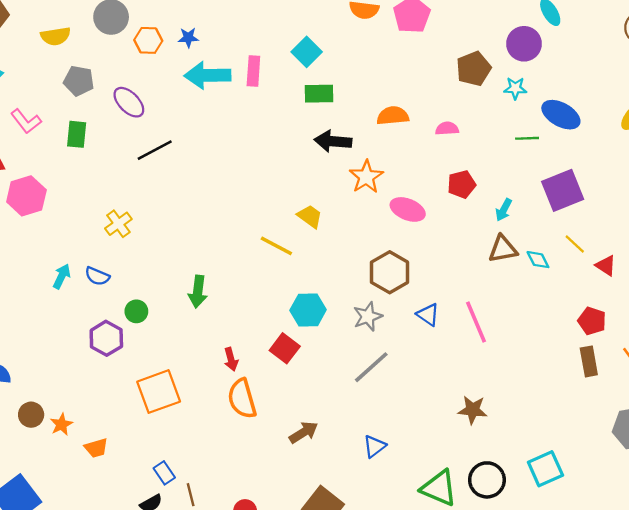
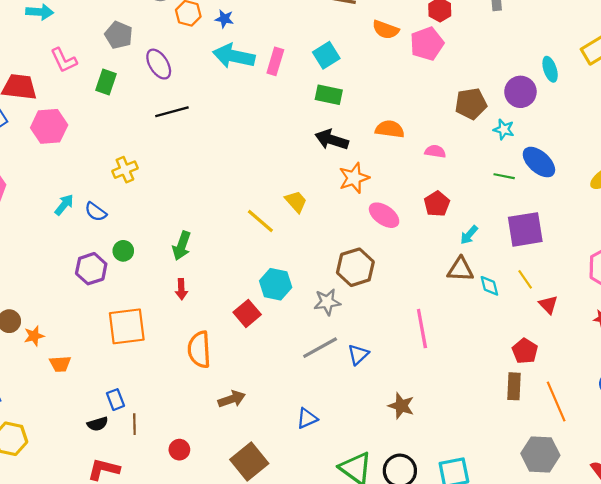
red pentagon: (462, 184) -> (437, 204), turned -30
blue triangle: (428, 315) -> (358, 355), moved, turned 30
red arrow: (231, 359) -> (181, 289), moved
brown arrow: (304, 432) -> (232, 399), moved

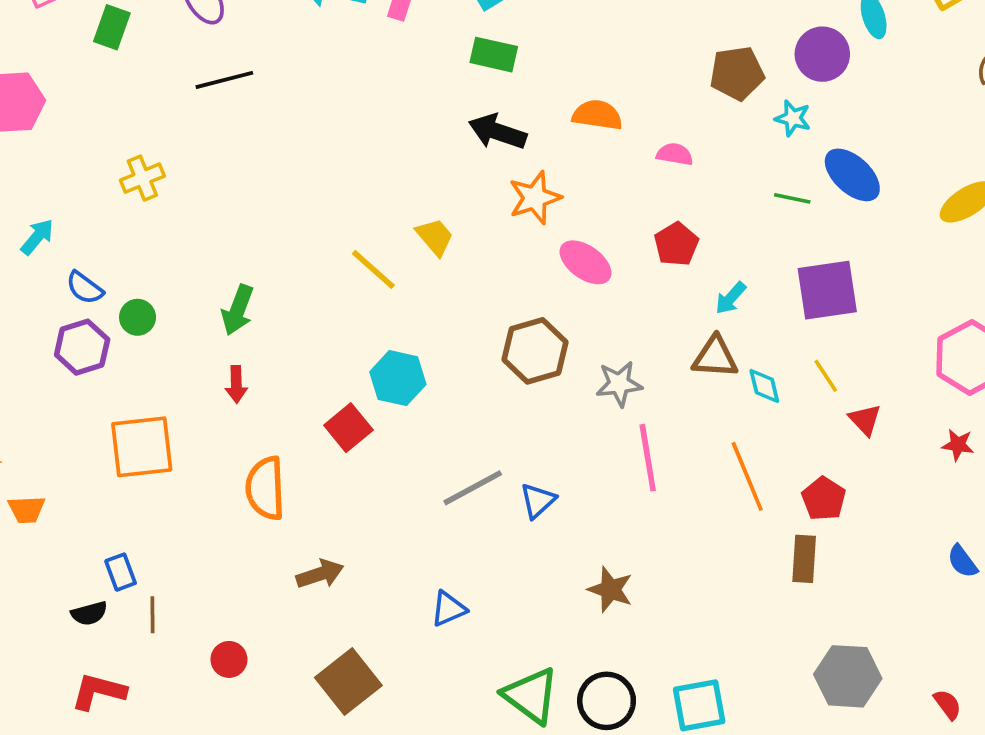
blue semicircle: (96, 212) -> (85, 288), moved
gray star: (327, 302) -> (619, 384), moved
orange line: (556, 402) -> (747, 476), moved

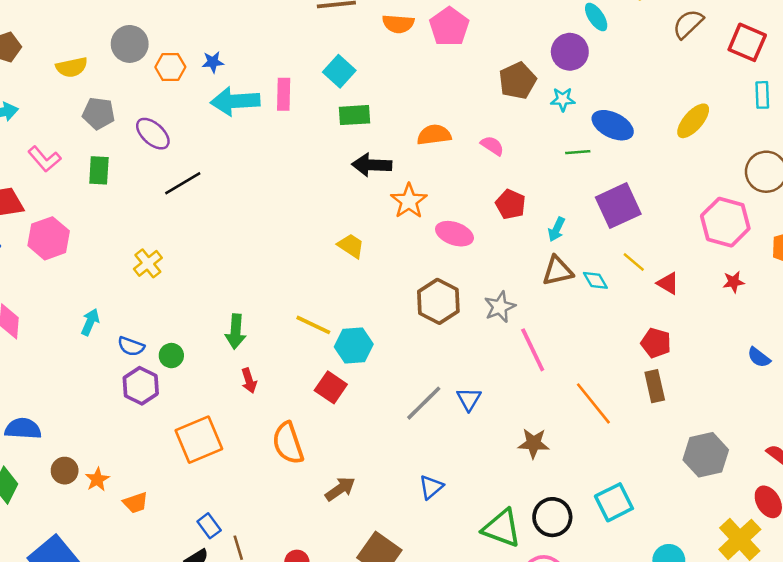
pink semicircle: (675, 154) -> (492, 146), turned 40
yellow line: (373, 269) -> (313, 325), moved
orange line: (747, 476) -> (593, 403), moved

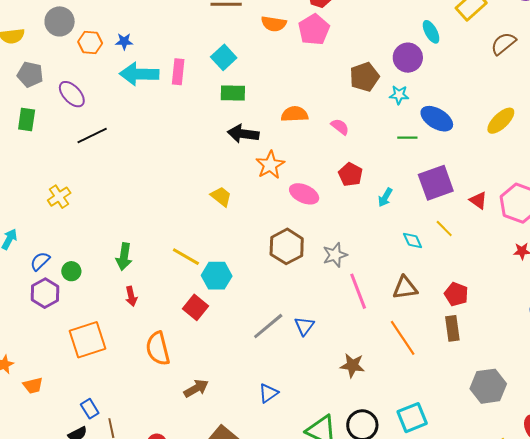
brown triangle: (558, 271) -> (405, 288), moved
red triangle: (668, 283) -> (478, 200), moved
blue semicircle: (131, 346) -> (40, 261), turned 110

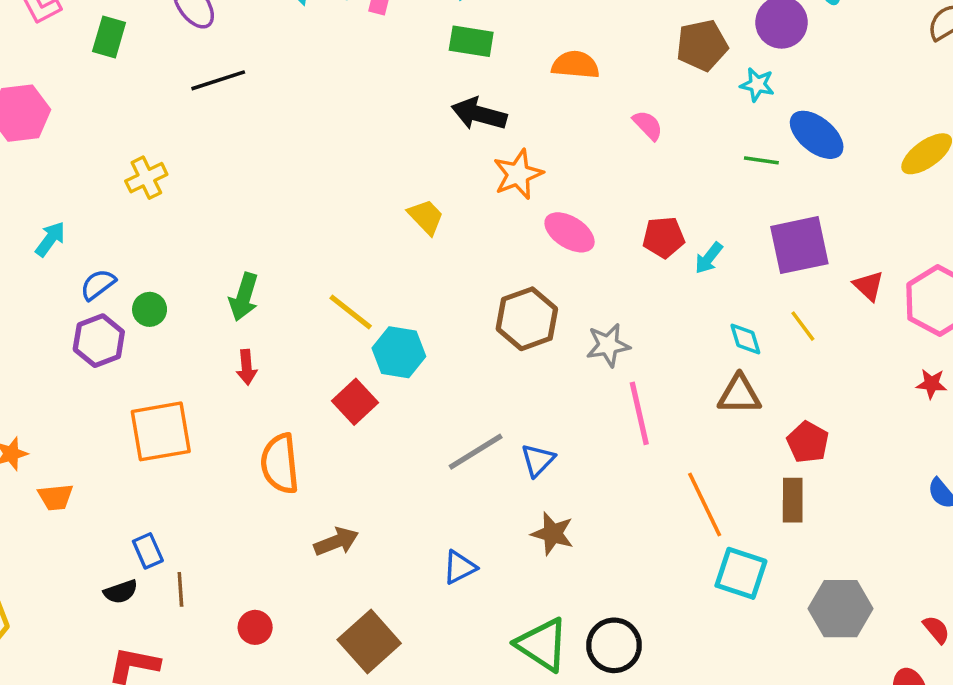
orange semicircle: (295, 114) -> (575, 65), moved
red pentagon: (350, 174) -> (664, 237), moved, turned 30
brown triangle: (405, 288) -> (739, 394), moved
brown star: (352, 365) -> (553, 534), moved
cyan square: (412, 418) -> (741, 573), moved, turned 32

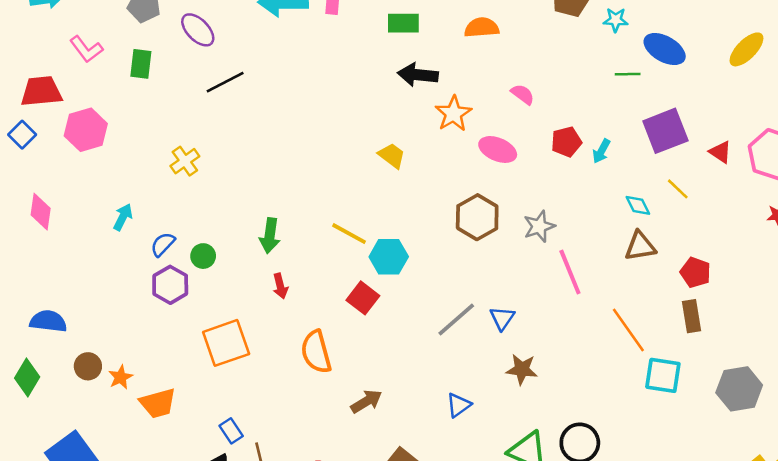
pink semicircle: (648, 125) -> (523, 94), moved
orange trapezoid: (56, 497) -> (158, 403), size x1.4

